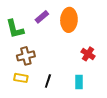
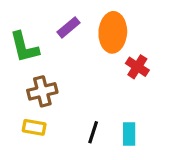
red cross: (88, 54) -> (137, 67), moved
black line: (48, 81) -> (93, 132), moved

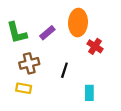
purple rectangle: (69, 27) -> (47, 33), moved
black line: (93, 132) -> (64, 70), moved

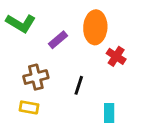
green L-shape: (17, 33) -> (21, 23), moved, turned -45

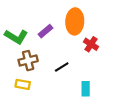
green L-shape: (21, 23) -> (16, 37), moved
black line: (79, 85) -> (62, 67), turned 40

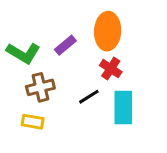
red cross: (91, 44) -> (111, 69), moved
cyan rectangle: (86, 89) -> (123, 108), moved, size x1.5

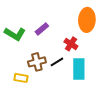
orange ellipse: (108, 31) -> (87, 20), moved
brown cross: (40, 87) -> (37, 62), moved

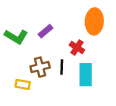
black line: (57, 62) -> (62, 67), turned -56

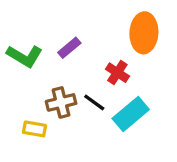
black line: (62, 67) -> (94, 102), turned -56
cyan rectangle: (86, 75) -> (131, 114), turned 50

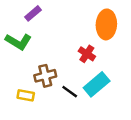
purple rectangle: (69, 48) -> (33, 13), moved
black line: (94, 102) -> (70, 92), moved

